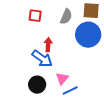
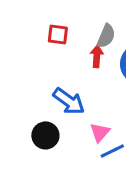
red arrow: (48, 45) -> (97, 56), moved
black circle: (37, 85) -> (45, 135), moved

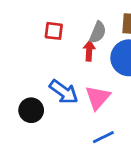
pink triangle: (100, 132) -> (98, 97), moved, size x1.4
black circle: (45, 135) -> (31, 110), moved

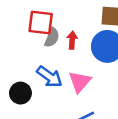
red square: (54, 31) -> (41, 22), size x1.5
gray semicircle: (98, 32) -> (52, 38), moved

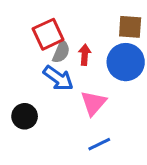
red square: (41, 22) -> (48, 34), turned -32
blue arrow: (49, 77) -> (58, 78), moved

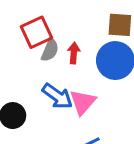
blue arrow: (58, 78) -> (57, 96), moved

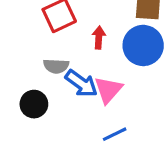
gray semicircle: (50, 50) -> (56, 66), moved, turned 70

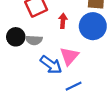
blue arrow: (81, 83) -> (51, 65), moved
black circle: (34, 104) -> (16, 37), moved

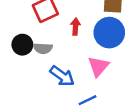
pink triangle: (69, 56) -> (98, 66), moved

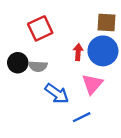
red arrow: (75, 27) -> (78, 52), moved

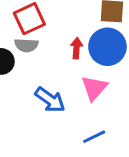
gray semicircle: (38, 66) -> (26, 45), moved
blue line: (82, 117) -> (94, 137), moved

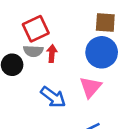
red arrow: (76, 48) -> (52, 54), moved

